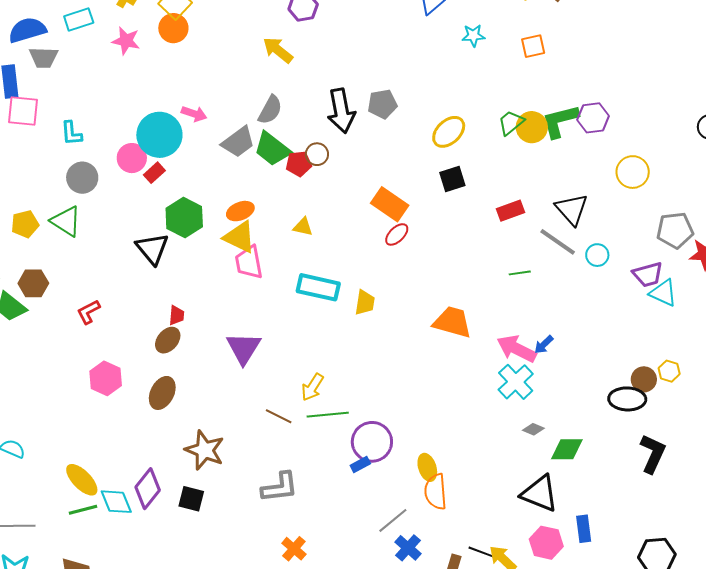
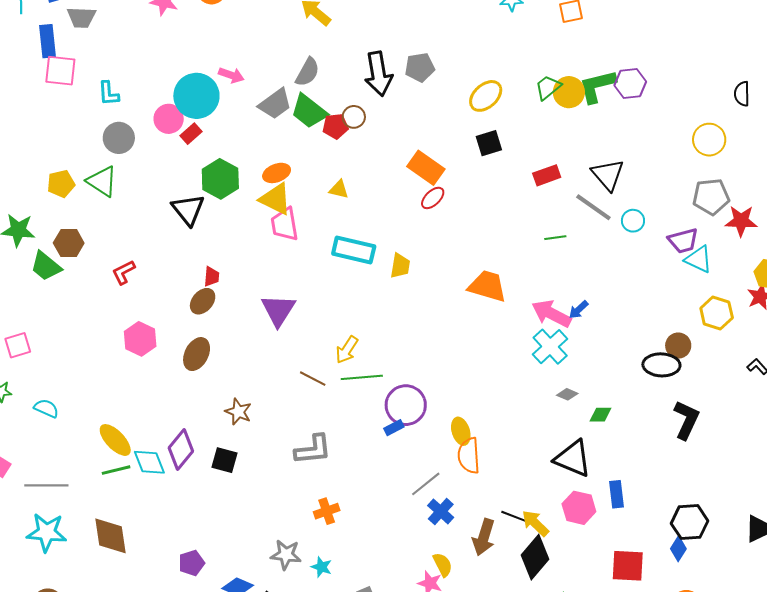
yellow circle: (633, 172) -> (709, 140), moved
yellow hexagon: (669, 371) -> (717, 313), moved, size x1.5
green diamond: (567, 449) -> (601, 415), size x0.7
brown star: (205, 450) -> (238, 412), size x0.7
orange cross: (294, 549) -> (327, 511), turned 30

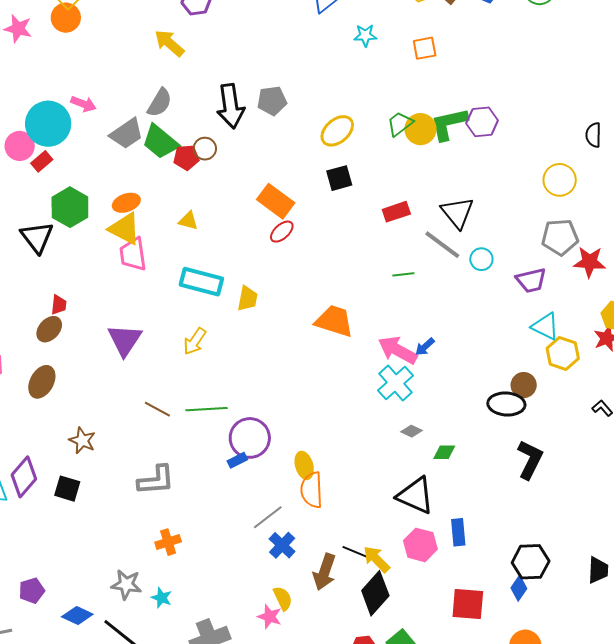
cyan triangle: (699, 259) -> (545, 326), moved
yellow arrow: (347, 350) -> (195, 341), moved

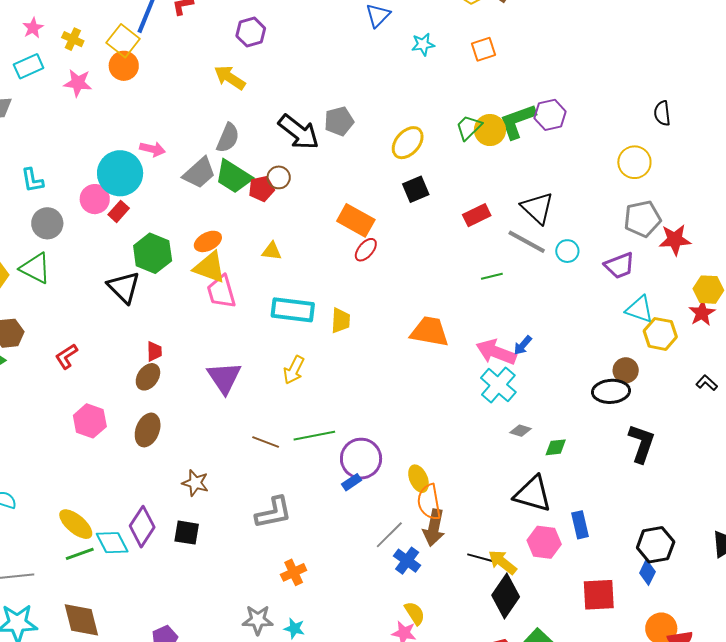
black arrow: (231, 106) -> (299, 132), turned -36
brown arrow: (325, 572) -> (434, 528), moved

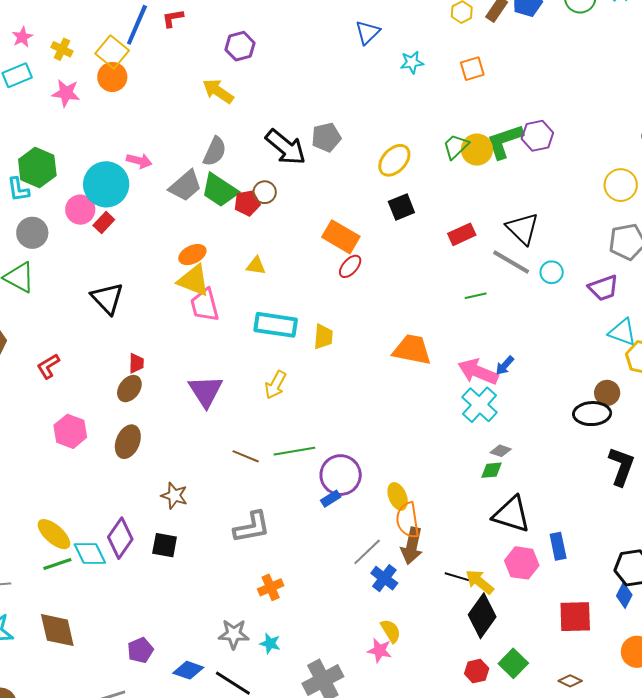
green hexagon: (153, 253) -> (37, 167), moved
green diamond: (556, 447) -> (492, 470), moved

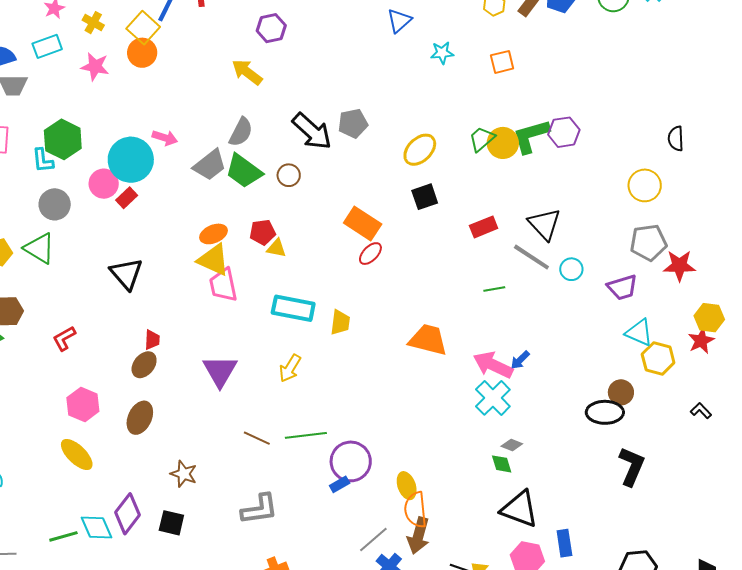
red pentagon: (247, 203) -> (263, 232), moved
green diamond: (492, 470) -> (502, 464), turned 75
yellow ellipse: (54, 534) -> (77, 454), moved

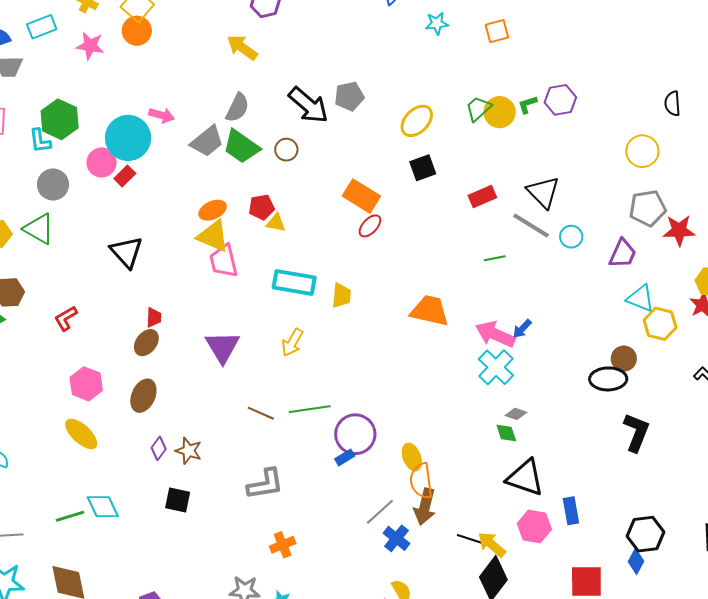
green L-shape: (531, 136) -> (527, 105), size x0.5
purple trapezoid: (622, 287) -> (623, 254), turned -48
purple diamond: (128, 514) -> (159, 448), moved, size x0.6

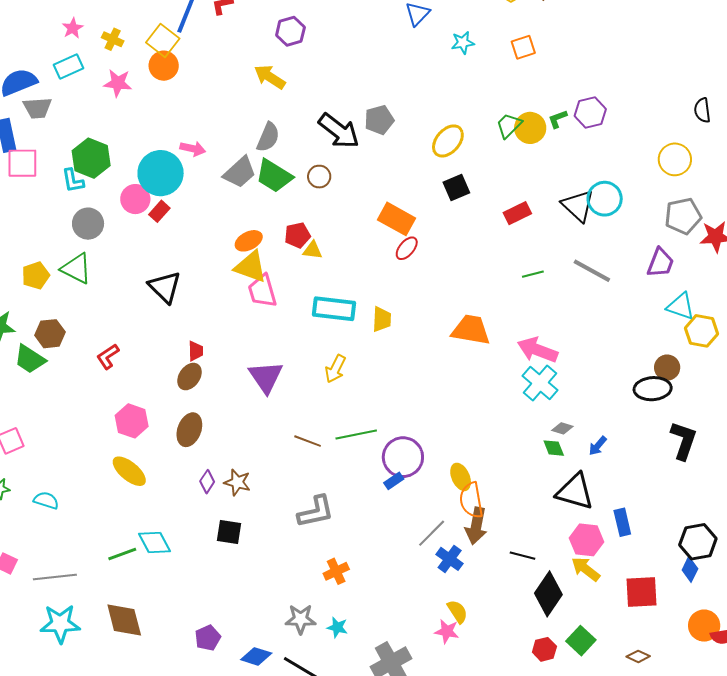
gray line: (531, 226) -> (592, 271), moved
cyan circle: (571, 237) -> (605, 199), moved, size x1.5
blue arrow: (522, 329) -> (598, 446), moved
yellow arrow: (492, 544) -> (586, 569), moved

